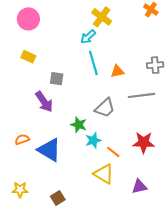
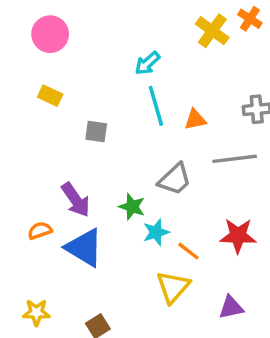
yellow cross: (102, 17) -> (212, 31), moved
purple arrow: (44, 102) -> (76, 200), moved
yellow triangle: (104, 174) -> (173, 287), turned 40

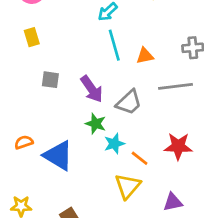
yellow rectangle: (50, 96) -> (32, 37), turned 48
gray square: (96, 131) -> (50, 80), moved
purple arrow: (76, 200) -> (92, 89), moved

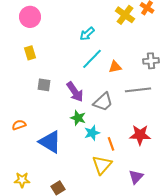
cyan line: (114, 45) -> (92, 59), turned 60
orange semicircle: (24, 142) -> (19, 125), moved
orange line: (140, 158) -> (111, 144), turned 32
purple triangle: (173, 202) -> (136, 177), turned -35

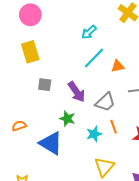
yellow rectangle: (30, 53) -> (30, 52), size x1.5
green star: (78, 118) -> (67, 119), moved
orange line: (111, 144) -> (114, 127), moved

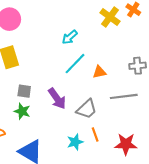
green star: (67, 119) -> (22, 111), moved

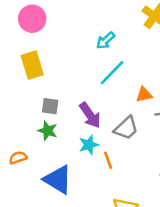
orange triangle: (99, 72) -> (144, 95), moved
orange line: (95, 135) -> (108, 160), moved
cyan star: (75, 142) -> (89, 145), moved

